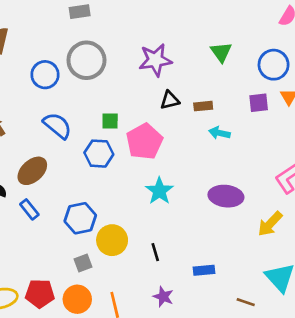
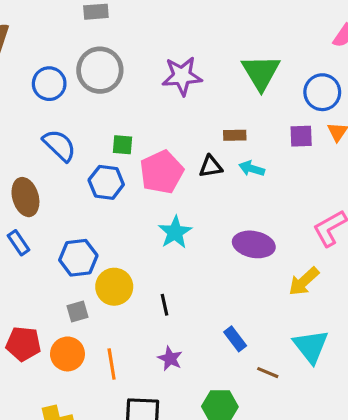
green triangle: (221, 52) -> (261, 72), size x1.5
black triangle: (170, 100) -> (211, 166), moved
brown ellipse: (32, 171) -> (25, 197), turned -68
blue rectangle: (204, 270) -> (235, 339), moved, turned 54

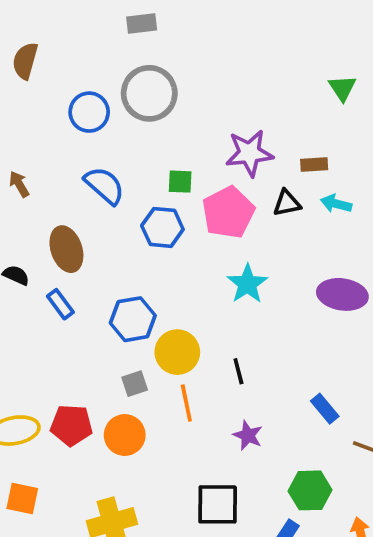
green triangle: (261, 72) -> (342, 88), size x0.6
purple star: (182, 76) -> (249, 153), moved
orange line: (112, 364) -> (186, 403), moved

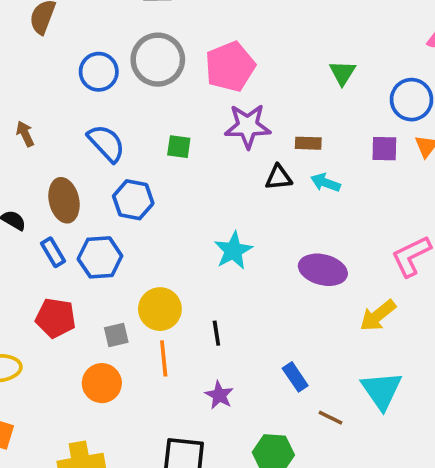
pink pentagon: (228, 212) -> (230, 67), moved
blue hexagon: (162, 227) -> (133, 200), moved
blue hexagon: (133, 319) -> (100, 257), moved
red pentagon: (71, 425) -> (56, 318), moved

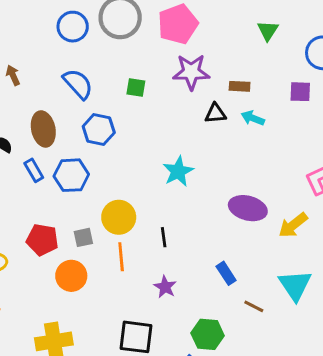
purple ellipse: (323, 270) -> (248, 208), moved
red pentagon: (56, 318) -> (42, 240), moved

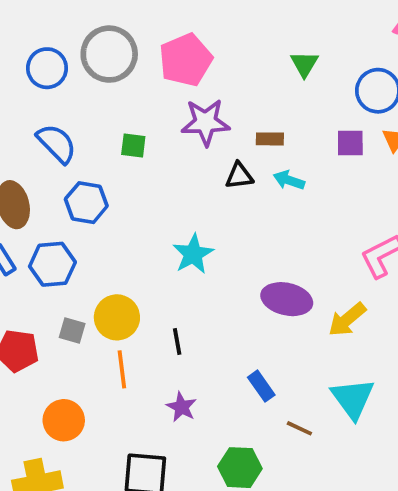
gray square: (83, 237) -> (72, 330), moved, turned 30
orange circle: (71, 276) -> (64, 420), moved

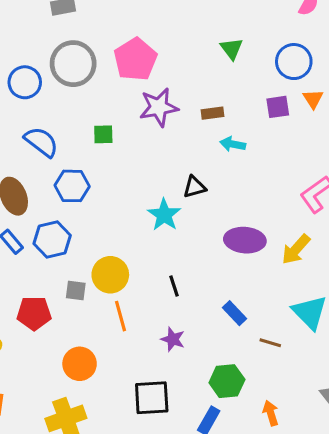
black triangle: (239, 176) -> (194, 187), moved
black line: (177, 342) -> (174, 286), moved

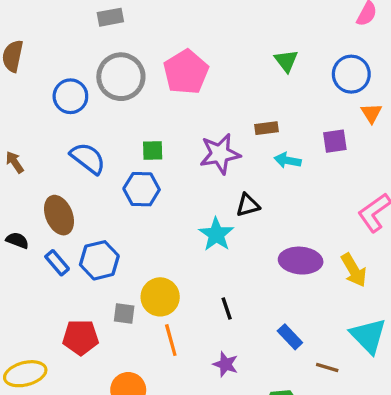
purple star: (159, 107) -> (220, 154), moved
purple square: (278, 107) -> (335, 141), moved
blue hexagon: (72, 186) -> (142, 189), moved
yellow arrow: (296, 249) -> (354, 270), turned -72

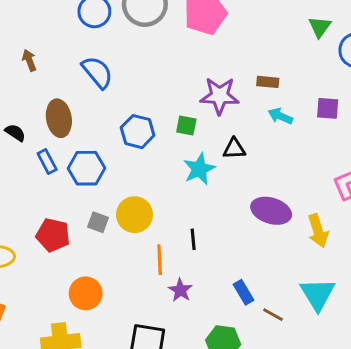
green triangle: (286, 61) -> (320, 27), moved
green square: (153, 150) -> (186, 126), moved
blue hexagon: (142, 189) -> (138, 132), moved
blue rectangle: (290, 337) -> (244, 292), moved
orange line: (171, 340) -> (160, 260), moved

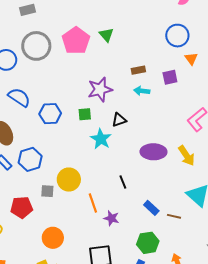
green triangle: (320, 27) -> (106, 35), moved
brown rectangle: (268, 82) -> (138, 70), moved
blue hexagon: (138, 132) -> (50, 114), moved
black line: (193, 239) -> (123, 182), moved

